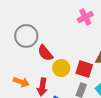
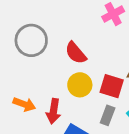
red semicircle: (45, 53) -> (76, 53), moved

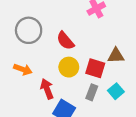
orange arrow: (24, 104) -> (23, 69), moved
red arrow: (53, 111) -> (47, 89), turned 150

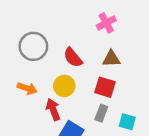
brown triangle: (116, 56) -> (111, 59), moved
yellow circle: (69, 67) -> (64, 86), moved
cyan square: (116, 91) -> (127, 122), moved, turned -35

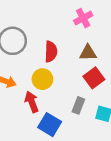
red semicircle: (73, 58) -> (51, 52), turned -138
red square: (105, 87) -> (94, 78), moved, turned 36

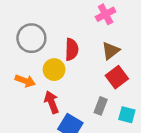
brown triangle: (88, 53) -> (111, 51), turned -36
yellow circle: (42, 79) -> (54, 70), moved

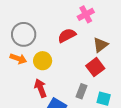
red semicircle: (72, 49) -> (67, 35), moved, turned -120
brown triangle: (111, 51) -> (101, 45), moved
orange arrow: (25, 81) -> (18, 59), moved

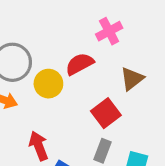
yellow circle: (43, 61) -> (48, 84), moved
red square: (95, 67) -> (106, 113), moved

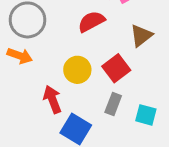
yellow circle: (48, 84) -> (77, 70), moved

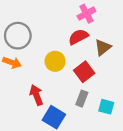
red semicircle: (91, 22) -> (78, 37), moved
yellow circle: (77, 70) -> (55, 61), moved

